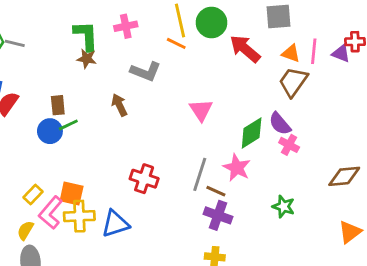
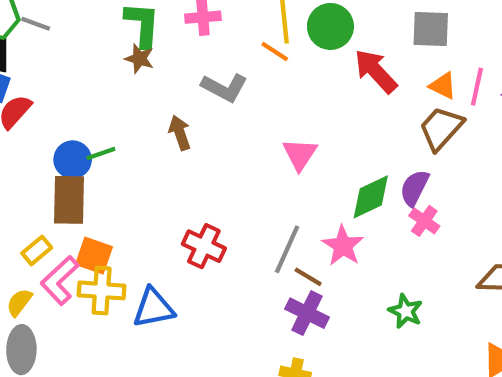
brown rectangle: (58, 105) -> (69, 200), moved, size x1.6
purple semicircle: (280, 124) -> (414, 188), turned 60

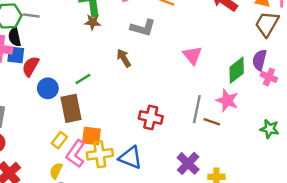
blue circle: (73, 160) -> (48, 88), moved
blue triangle: (153, 308) -> (130, 158), turned 45
purple cross: (307, 313) -> (188, 163), moved, turned 30

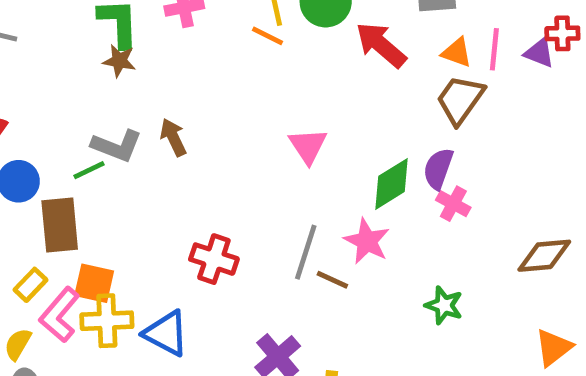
gray L-shape: (143, 28) -> (117, 146), moved

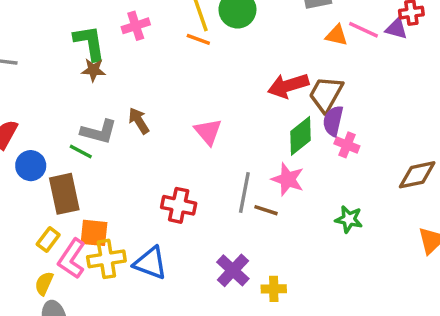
red arrow: (381, 45) -> (288, 86), moved, turned -51
pink line: (494, 49) -> (364, 30), turned -64
brown trapezoid: (460, 100) -> (326, 94), moved
pink triangle: (308, 146) -> (208, 132), moved
green line: (89, 170) -> (81, 152), turned 60

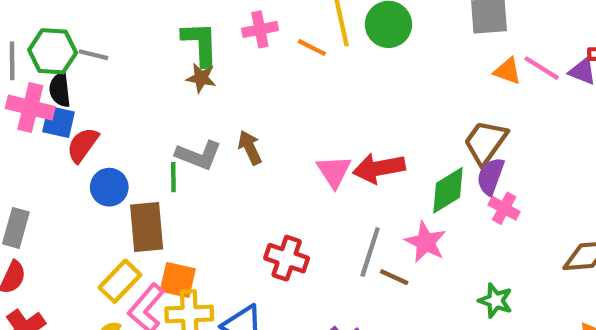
orange line: (198, 39) -> (312, 48), moved
red arrow: (288, 86) -> (379, 168), moved
green line: (81, 152) -> (173, 177), turned 55
yellow rectangle: (48, 239) -> (120, 281), size x1.4

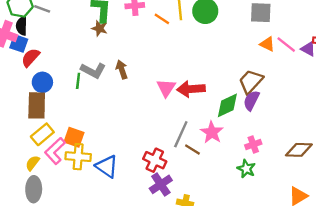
pink cross: (504, 208) -> (253, 144), moved, turned 35
brown rectangle: (147, 227) -> (37, 105), moved
red cross: (287, 258) -> (155, 160), moved

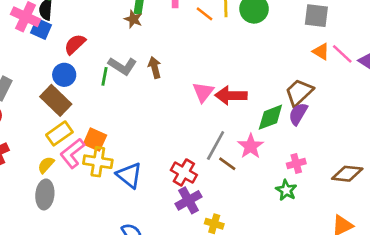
red semicircle: (31, 58) -> (75, 44), moved
brown rectangle: (37, 105) -> (56, 100), turned -52

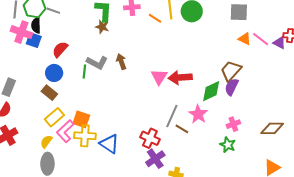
brown rectangle: (56, 100) -> (49, 93), size x0.7

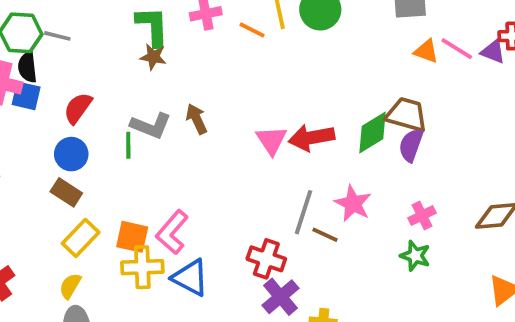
brown trapezoid: (231, 71) -> (407, 115), turned 70
green diamond: (211, 91) -> (373, 132), moved
pink L-shape: (65, 131) -> (172, 232), moved

